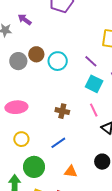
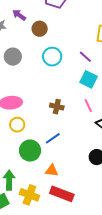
brown circle: (36, 54) -> (40, 29), moved
yellow circle: (21, 139) -> (17, 125), moved
green circle: (34, 167) -> (30, 151), moved
orange triangle: (71, 172) -> (52, 170), moved

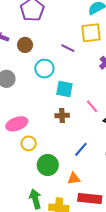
purple line: (85, 57) -> (68, 48), moved
cyan square: (89, 79) -> (64, 89), moved
blue line: (53, 138) -> (81, 149), moved

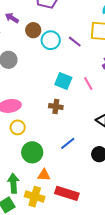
cyan circle: (44, 69) -> (51, 40), moved
pink line: (92, 106) -> (88, 83), moved
orange triangle: (74, 179) -> (44, 175), moved

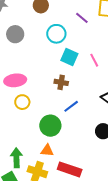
cyan circle: (51, 40) -> (56, 34), moved
blue line: (68, 143) -> (71, 106), moved
green circle: (32, 152) -> (50, 126), moved

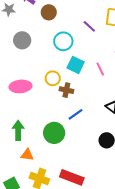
yellow circle: (22, 102) -> (53, 78), moved
orange triangle: (47, 150) -> (27, 155), moved
green arrow: (16, 158) -> (18, 130), moved

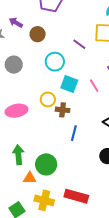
blue line: (76, 114) -> (74, 133), turned -35
green circle: (54, 133) -> (46, 164), moved

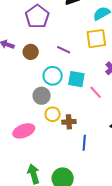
purple line: (79, 44) -> (64, 50), moved
gray circle: (14, 65) -> (42, 96), moved
cyan square: (69, 84) -> (76, 79), moved

